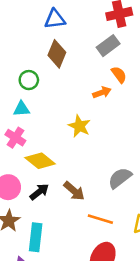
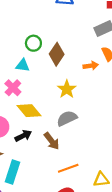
brown diamond: (57, 54) -> (57, 54), moved
gray semicircle: (120, 178) -> (67, 118), moved
orange line: (100, 219) -> (68, 168), turned -48

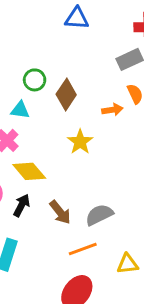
gray semicircle: (67, 118) -> (99, 215), moved
black arrow: (23, 136) -> (22, 205), turned -35

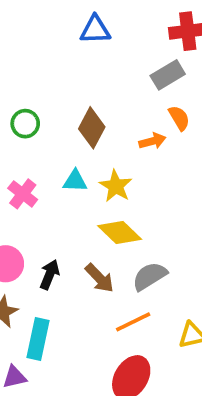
green circle: (35, 80) -> (25, 124), moved
cyan triangle: (20, 110) -> (75, 181), moved
yellow diamond: (29, 171) -> (120, 233), moved

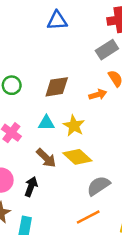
brown diamond: (92, 128) -> (57, 87), turned 55
brown arrow: (99, 278) -> (46, 158), moved

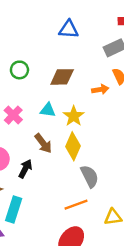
blue triangle: (57, 21) -> (69, 29), moved
yellow diamond: (77, 157) -> (73, 146), turned 64
gray semicircle: (98, 186) -> (90, 176), turned 90

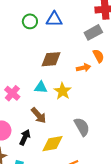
green circle: (19, 70) -> (30, 21), moved
yellow diamond: (73, 146) -> (52, 144), moved, turned 60
gray semicircle: (90, 176) -> (82, 127), moved

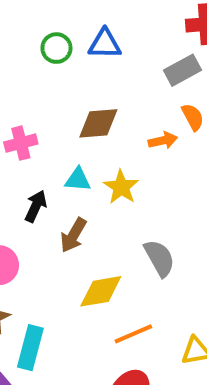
pink cross: (12, 93) -> (21, 143), moved, turned 35
brown arrow: (39, 115) -> (73, 235), turned 72
black arrow: (25, 137) -> (36, 206), moved

